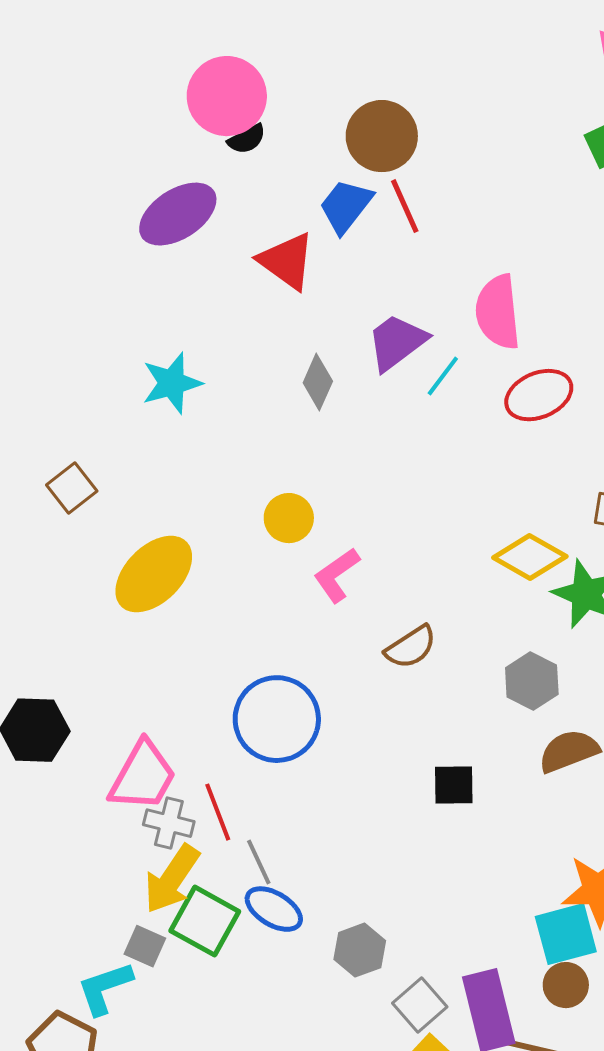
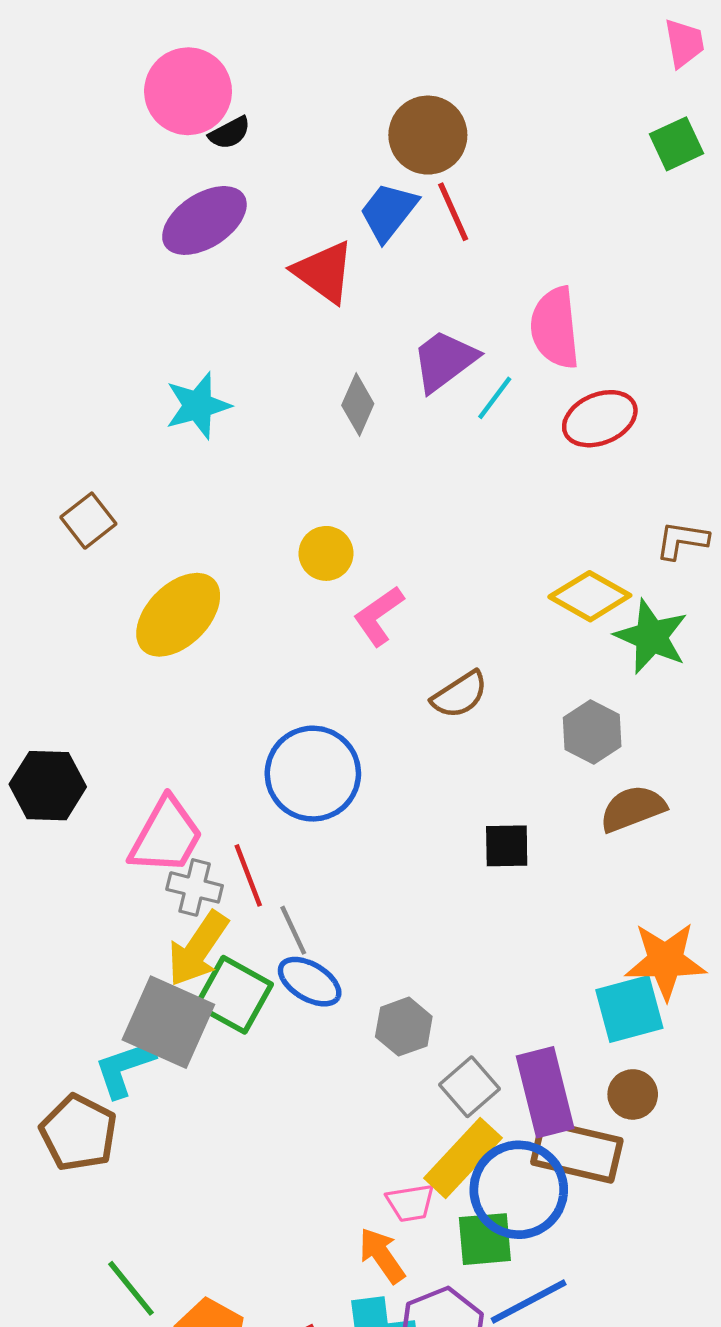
pink circle: (227, 96) -> (188, 91), moved
black semicircle: (247, 139) -> (230, 133), moved
gray square: (145, 946) -> (168, 1022), size x2.0
brown circle: (566, 985) -> (633, 1094), moved

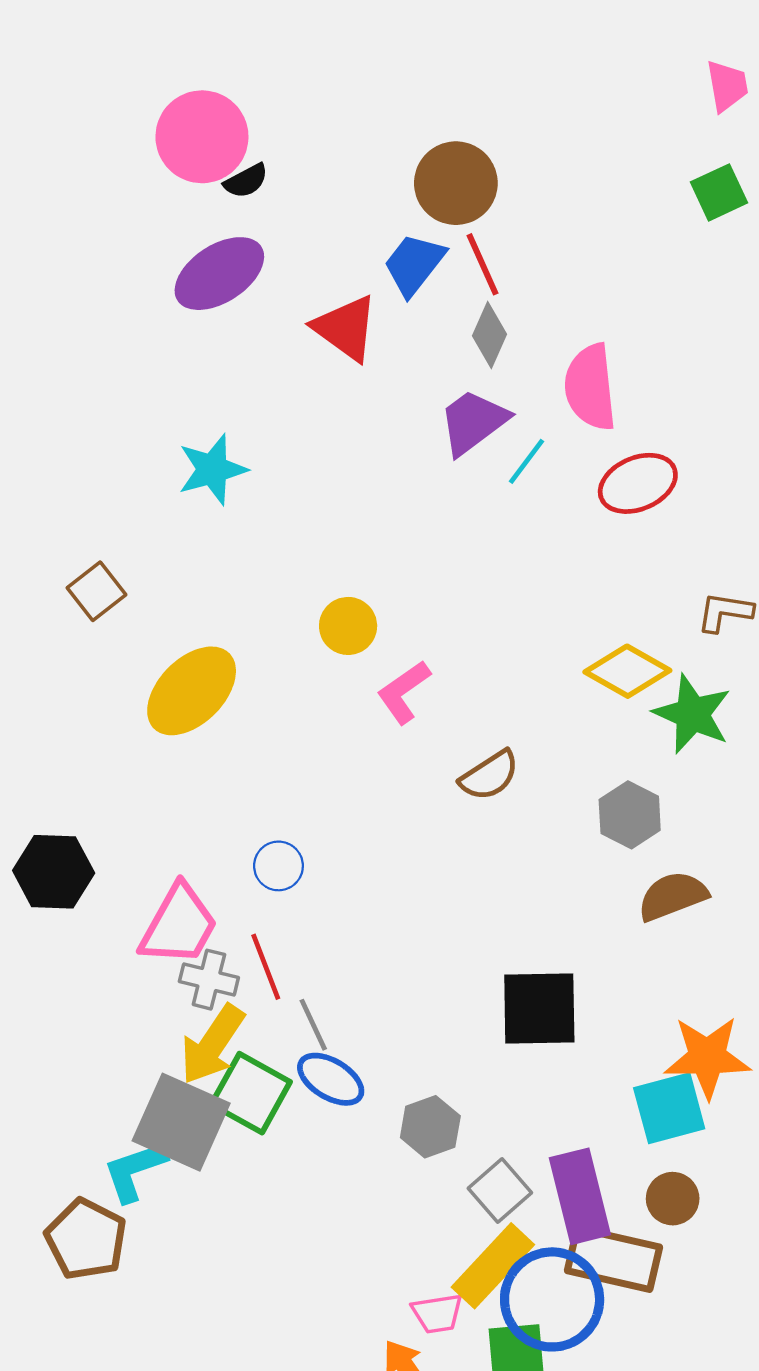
gray diamond: (358, 404) -> (489, 335), moved
blue circle: (313, 774) -> (278, 866), moved, size x0.5
black square: (507, 846) -> (539, 1008), moved, size x1.6

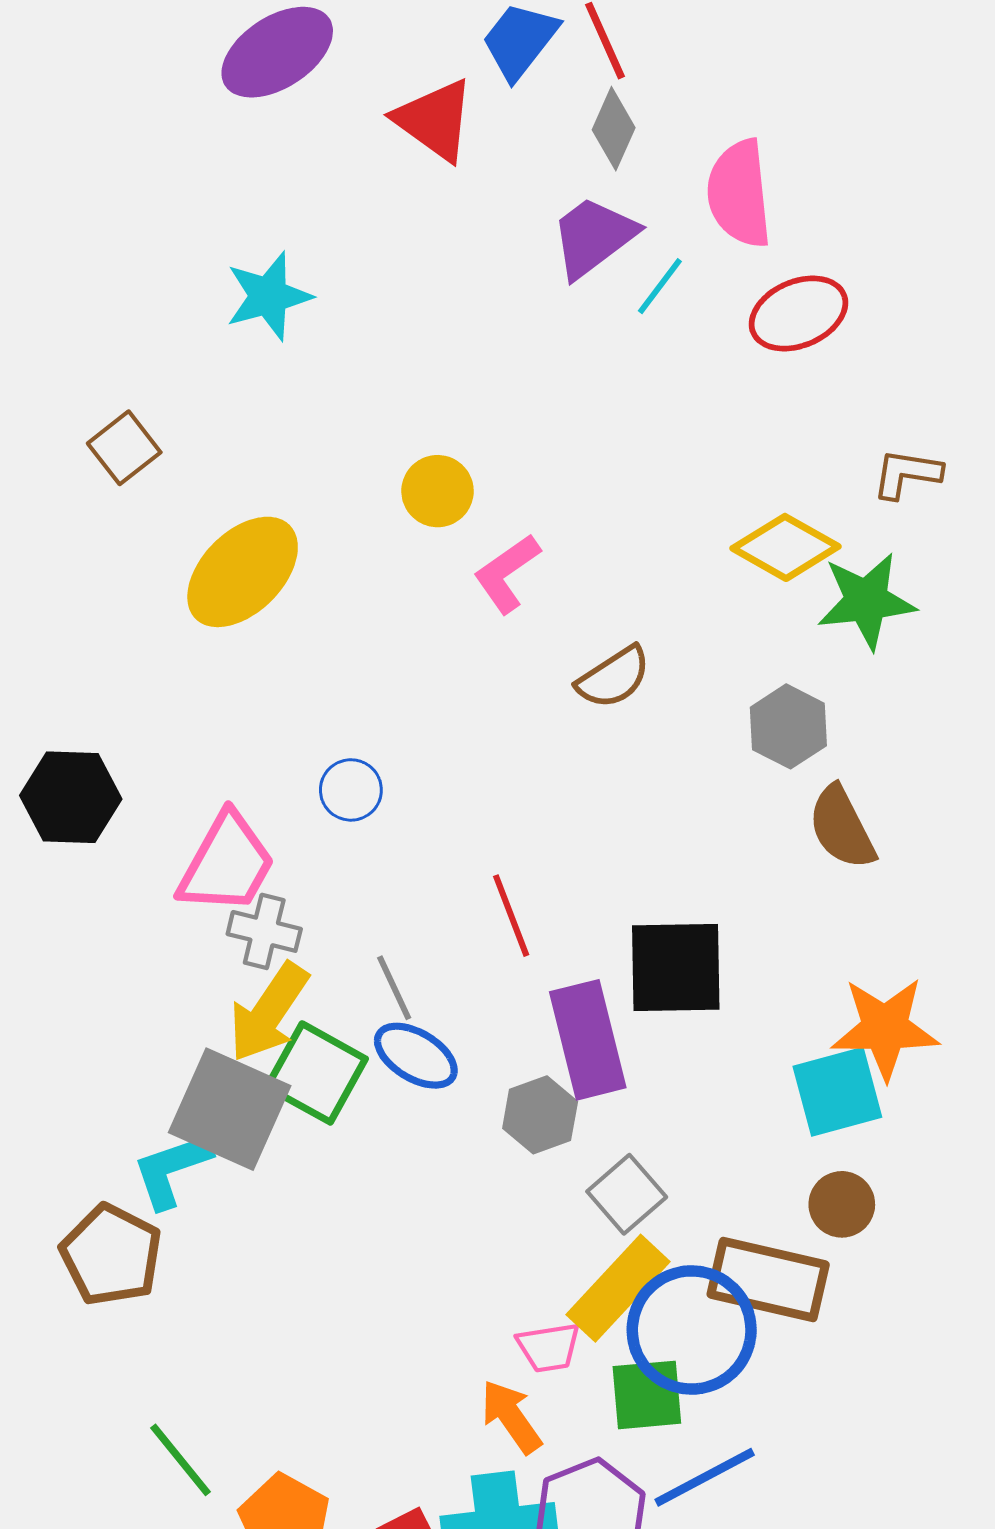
green star: (692, 714) -> (866, 601), turned -30
brown semicircle: (673, 896) -> (842, 828), turned -96
red line: (266, 967) -> (511, 916), moved
purple rectangle: (580, 1196) -> (588, 1040), moved

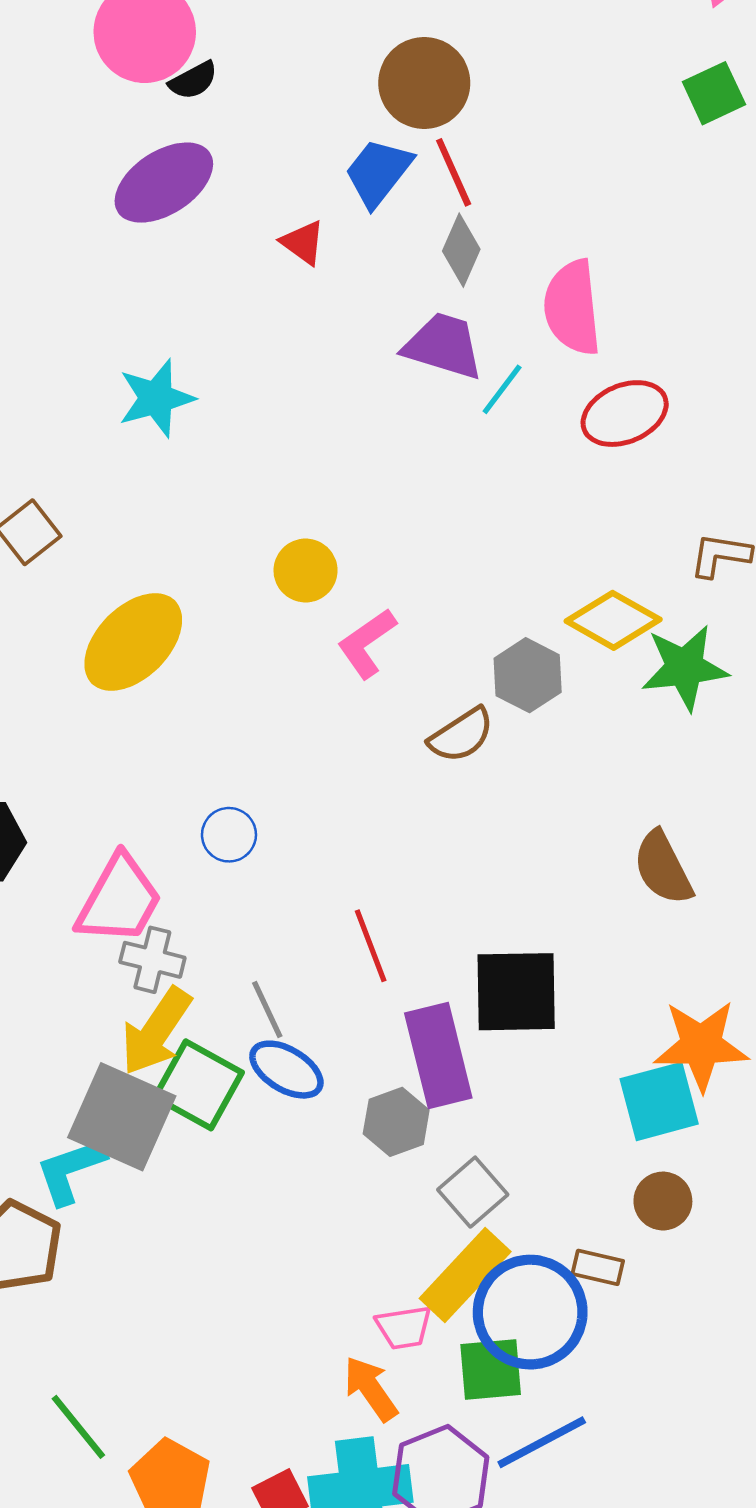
red triangle: (435, 120) -> (303, 243), size x0.6
purple trapezoid: (593, 237) -> (443, 346), turned 54
gray hexagon: (788, 726) -> (528, 675), moved
brown rectangle: (768, 1279) -> (598, 1267), size x0.5

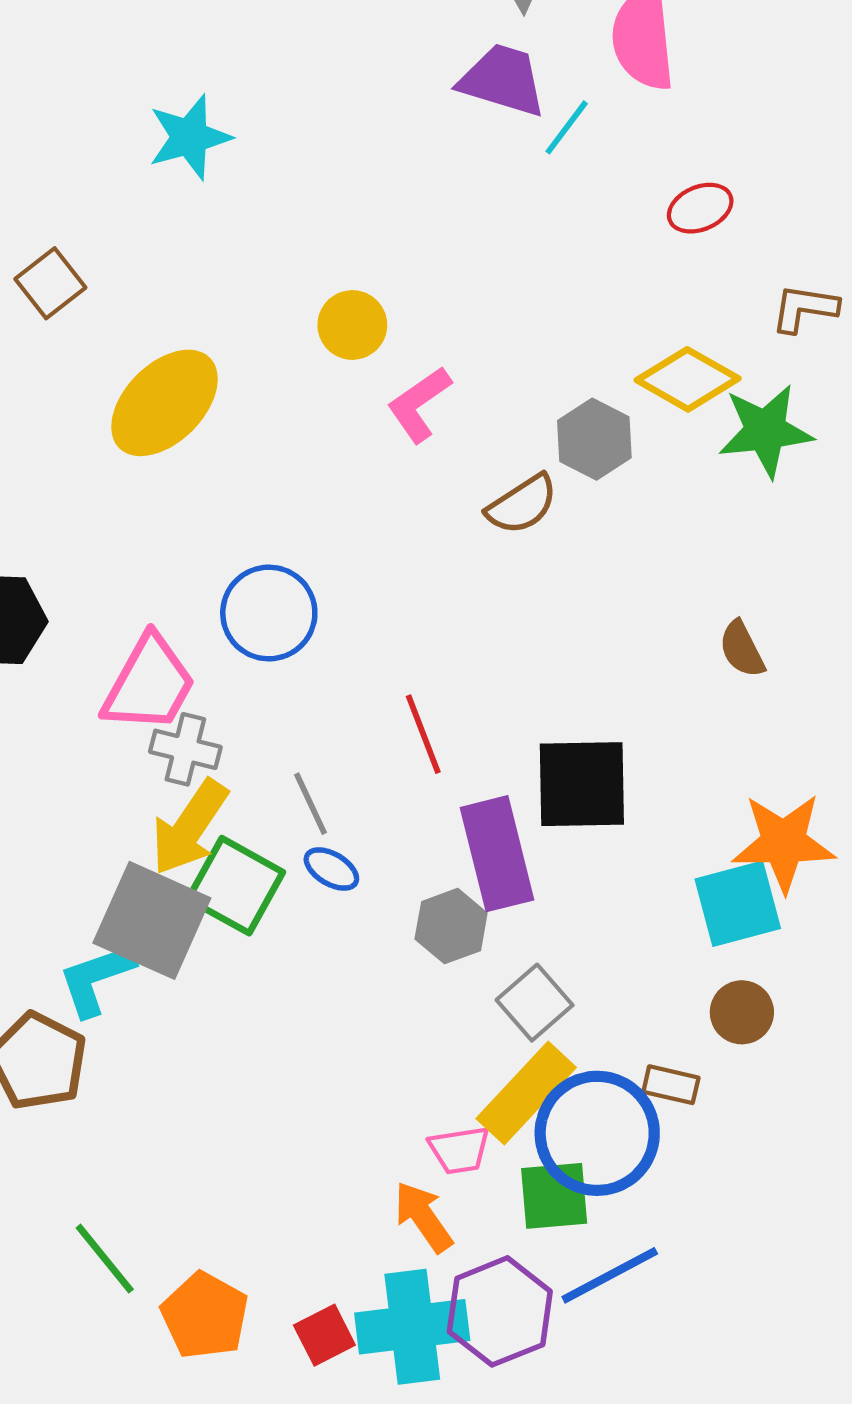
red ellipse: (625, 414) -> (700, 208), moved, size x0.7
blue circle: (229, 835) -> (269, 613), size x1.6
brown semicircle: (663, 868) -> (742, 649), size x0.7
blue ellipse: (286, 1070) -> (331, 869), size x0.7

